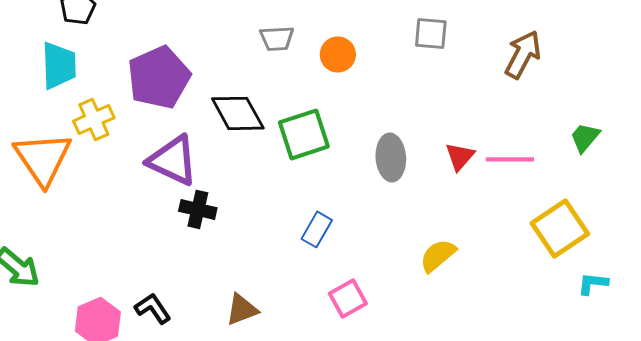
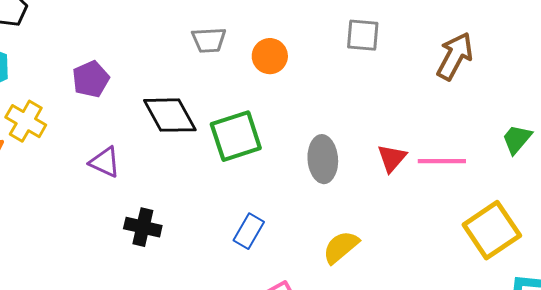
purple pentagon: (159, 77) -> (91, 79), size x0.6
yellow cross: (94, 119) -> (26, 121), turned -36
purple triangle: (173, 160) -> (105, 162), size x0.6
black cross: (198, 209) -> (143, 227), moved
yellow semicircle: (438, 255) -> (341, 247), moved

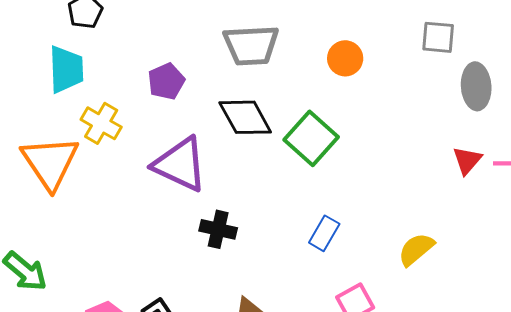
gray trapezoid: (209, 40) -> (251, 45), moved, size x1.6
green square: (236, 136) -> (311, 138), turned -30
gray ellipse: (323, 159) -> (476, 86), moved
purple triangle: (105, 162) -> (180, 164), size x1.8

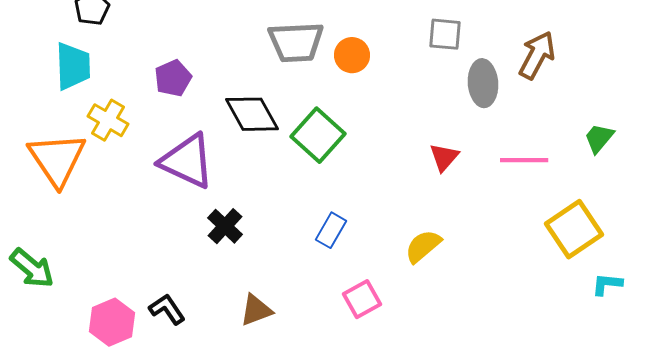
gray trapezoid: (251, 45) -> (296, 42), moved
red triangle: (467, 160) -> (444, 157), moved
black cross: (218, 229) -> (225, 226), turned 30

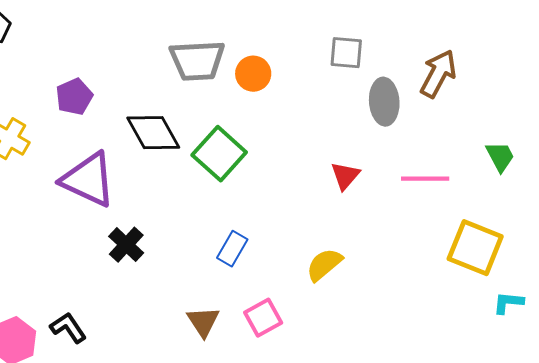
green trapezoid: (599, 138) -> (500, 157), turned 112
yellow square: (574, 229) -> (475, 248), turned -34
brown triangle: (256, 310) -> (203, 322), moved, turned -42

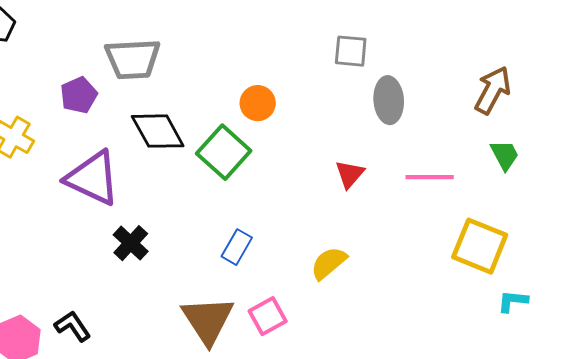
gray trapezoid: (197, 61) -> (133, 59), moved
orange circle: (253, 74) -> (258, 103), moved
brown arrow: (438, 74) -> (493, 90), moved
brown triangle: (203, 322) -> (208, 320), size x1.6

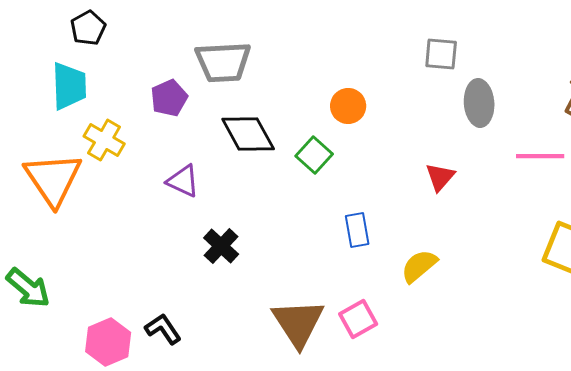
green square: (224, 152) -> (314, 155), size x0.7
pink line: (430, 177) -> (540, 156), moved
purple triangle: (93, 178) -> (183, 181), size x0.6
blue rectangle: (237, 247) -> (357, 230), moved, turned -40

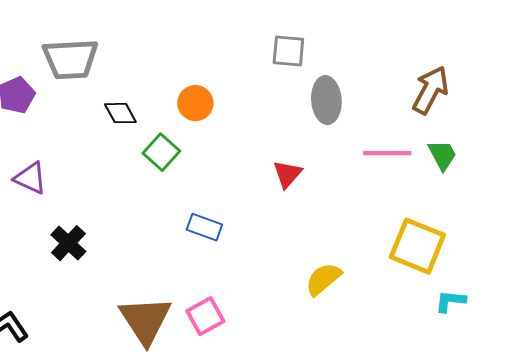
black diamond: (248, 134) -> (120, 113), moved, size x0.6
blue rectangle: (357, 230) -> (204, 227), turned -60
yellow semicircle: (419, 266) -> (323, 279), moved

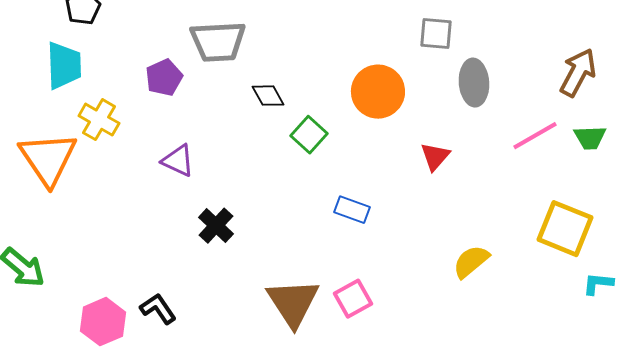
orange circle: (195, 103) -> (378, 92), moved, size x1.5
pink line: (387, 153) -> (535, 136), turned -30
green trapezoid: (442, 155) -> (590, 138), turned 116

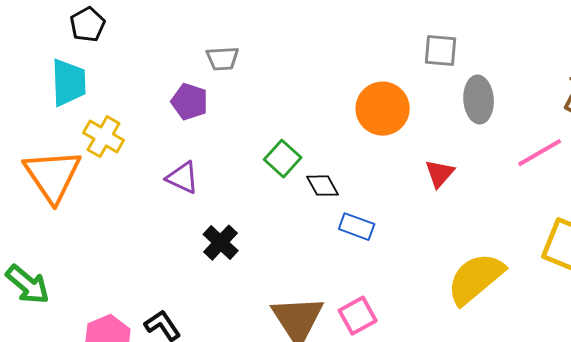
gray trapezoid: (218, 42) -> (223, 59), size x0.6
purple pentagon: (164, 78) -> (190, 102), moved, turned -30
black diamond: (268, 96) -> (323, 186), moved
green square: (309, 135) -> (283, 159), moved
yellow semicircle: (471, 262) -> (476, 279), size x1.6

